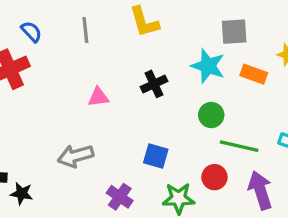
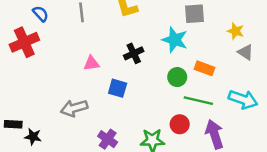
orange rectangle: (254, 74) -> (205, 68), moved
blue square: (156, 156) -> (118, 88), moved

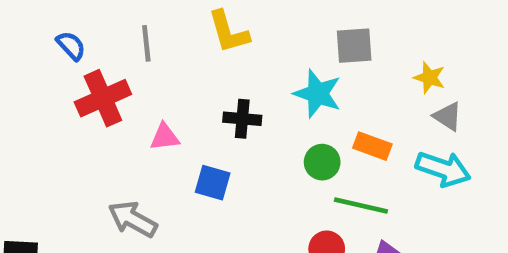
red cross: (24, 42) -> (103, 98), moved
black cross: (134, 53) -> (242, 119), turned 30
cyan arrow: (243, 99) -> (443, 169), moved
gray arrow: (74, 108) -> (133, 219), turned 45

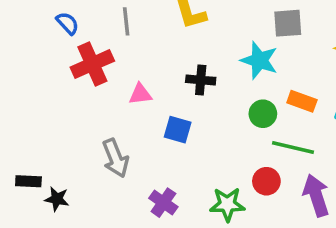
gray arrow: (133, 219) -> (115, 158), turned -141

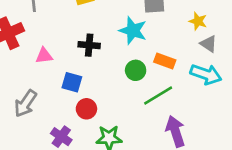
green line: (293, 147) -> (158, 96), turned -44
gray arrow: (115, 158) -> (25, 103), turned 56
red circle: (266, 181) -> (86, 109), moved

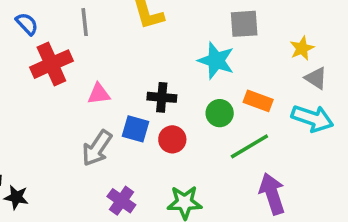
yellow star: (198, 21) -> (302, 48), turned 30
black cross: (89, 45) -> (162, 97), moved
gray arrow: (25, 103) -> (97, 148), moved
red circle: (86, 109) -> (172, 139), moved

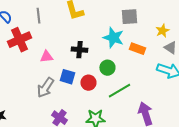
black cross: (162, 97) -> (79, 50), moved
orange rectangle: (258, 101) -> (137, 49), moved
green circle: (220, 113) -> (107, 68), moved
green line: (249, 146) -> (119, 91), moved

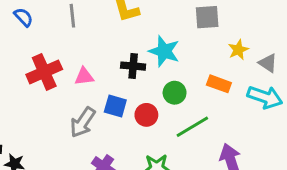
yellow star: (162, 31) -> (238, 50), moved
cyan star: (113, 38) -> (164, 51), moved
red cross: (19, 40) -> (44, 72), moved
orange rectangle: (137, 49) -> (219, 84), moved

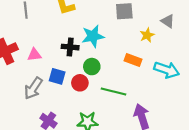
cyan star: (164, 51) -> (93, 36), turned -30
gray triangle: (268, 63) -> (168, 21), moved
green circle: (175, 93) -> (92, 67), moved
green line: (192, 127) -> (113, 91), turned 45

